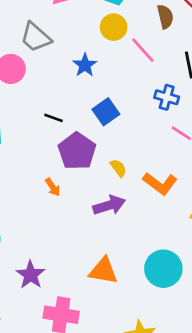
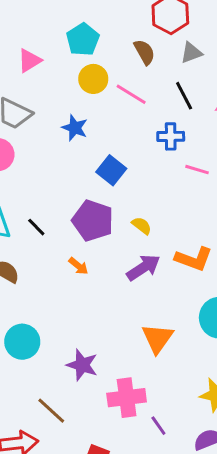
black line: (54, 118) -> (36, 227), moved, turned 42
orange L-shape: (160, 184) -> (194, 259), moved
orange triangle: (103, 271) -> (157, 338), turned -48

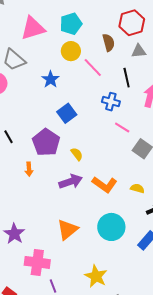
pink triangle: (29, 61) -> (33, 28), size x1.5
orange arrow: (78, 266) -> (29, 169), turned 32

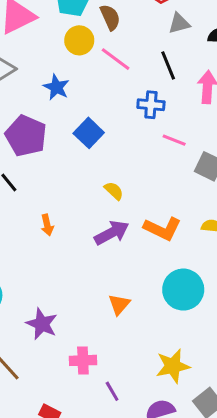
brown semicircle: (109, 43) -> (110, 17), moved
purple pentagon: (46, 142) -> (26, 136), moved
orange triangle: (67, 230) -> (119, 304), size x0.7
pink cross: (37, 262) -> (83, 360), size x0.7
yellow star: (96, 276) -> (173, 366), turned -30

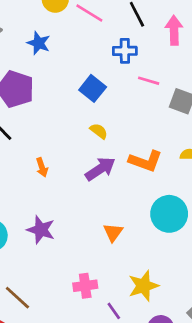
blue square: (89, 133) -> (93, 88), moved
purple star: (42, 324) -> (41, 230), moved
yellow star: (173, 366) -> (143, 286), moved

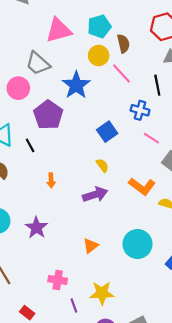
blue star: (39, 43) -> (76, 85), size x1.5
orange L-shape: (146, 161) -> (142, 186), moved

